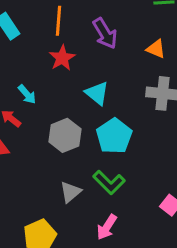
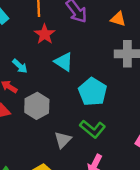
cyan triangle: (97, 93) -> (64, 62), moved
gray hexagon: (65, 135) -> (37, 106), moved

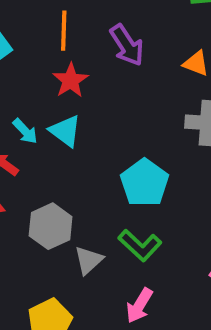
cyan triangle: (64, 62) -> (65, 131), moved
gray hexagon: (37, 106) -> (51, 226), moved

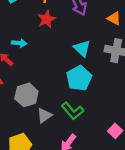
cyan arrow: (25, 131) -> (19, 43), turned -48
cyan triangle: (65, 131) -> (82, 48), moved

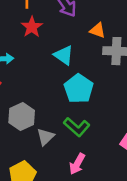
orange triangle: (114, 18) -> (97, 30), moved
cyan triangle: (82, 48) -> (64, 55), moved

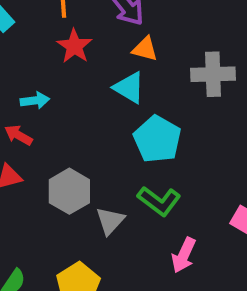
orange triangle: (97, 30) -> (145, 49), moved
pink arrow: (77, 164) -> (184, 255), moved

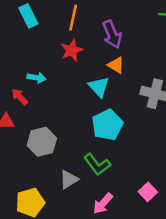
gray triangle: (110, 221) -> (69, 179), moved

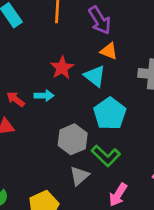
red star: (72, 50) -> (62, 68), moved
cyan arrow: (37, 78) -> (44, 96), moved
gray hexagon: (42, 142) -> (73, 139), moved

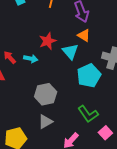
cyan pentagon: (110, 114) -> (89, 76), moved
green L-shape: (106, 156) -> (88, 114), moved

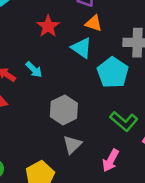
red star: (48, 41) -> (48, 26), moved
cyan arrow: (31, 59) -> (34, 70), turned 48

